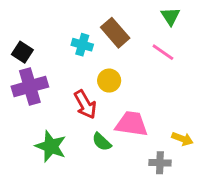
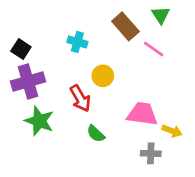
brown rectangle: (115, 33) -> (125, 26), moved
pink trapezoid: (132, 124) -> (142, 114), moved
green star: (51, 146) -> (39, 121), moved

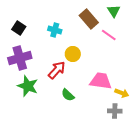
black square: (21, 49) -> (19, 28), moved
red arrow: (80, 98) -> (57, 70), turned -108
gray cross: (151, 153) -> (115, 111), moved

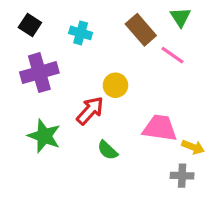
black square: (19, 28) -> (30, 25), moved
cyan cross: (55, 30) -> (81, 33), moved
purple cross: (20, 58) -> (39, 73), moved

